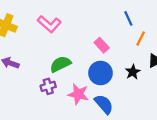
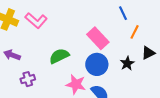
pink L-shape: (49, 24) -> (36, 20), moved
pink rectangle: (102, 45) -> (98, 38), size x1.5
purple cross: (48, 86) -> (28, 79), moved

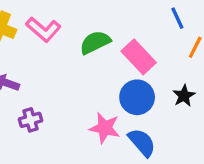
green semicircle: (59, 56) -> (95, 42), moved

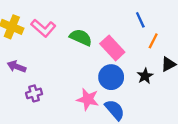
green semicircle: (95, 42) -> (81, 37), turned 50

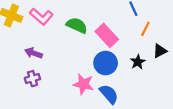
purple arrow: (17, 67) -> (34, 53), moved

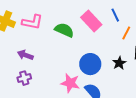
pink L-shape: (41, 16) -> (32, 22), turned -30
pink rectangle: (107, 35) -> (91, 21), moved

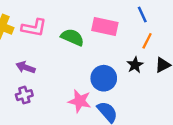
blue line: (115, 15) -> (142, 14), moved
pink rectangle: (91, 21) -> (105, 26), turned -35
black star: (119, 63) -> (135, 65), moved

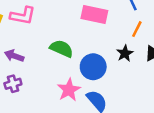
green semicircle: (72, 37) -> (62, 49), moved
pink star: (80, 101) -> (69, 90), turned 30

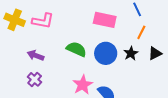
blue circle: (93, 67) -> (106, 53), moved
purple cross: (13, 84) -> (35, 79), turned -32

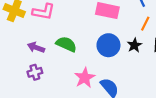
green semicircle: (76, 49) -> (66, 44), moved
purple cross: (35, 79) -> (35, 72), turned 32

